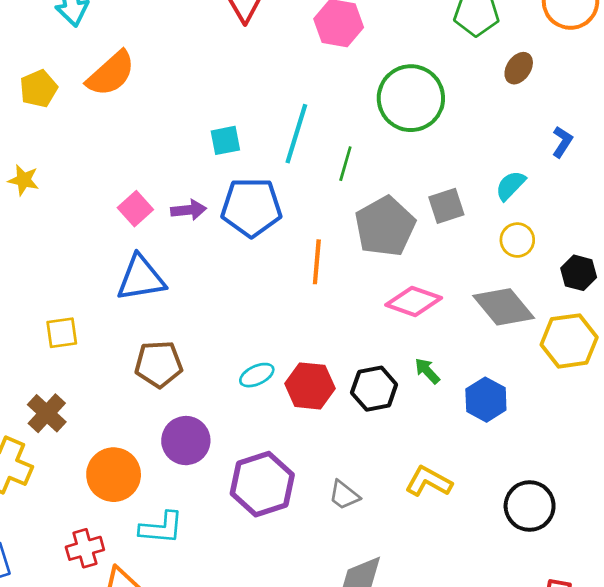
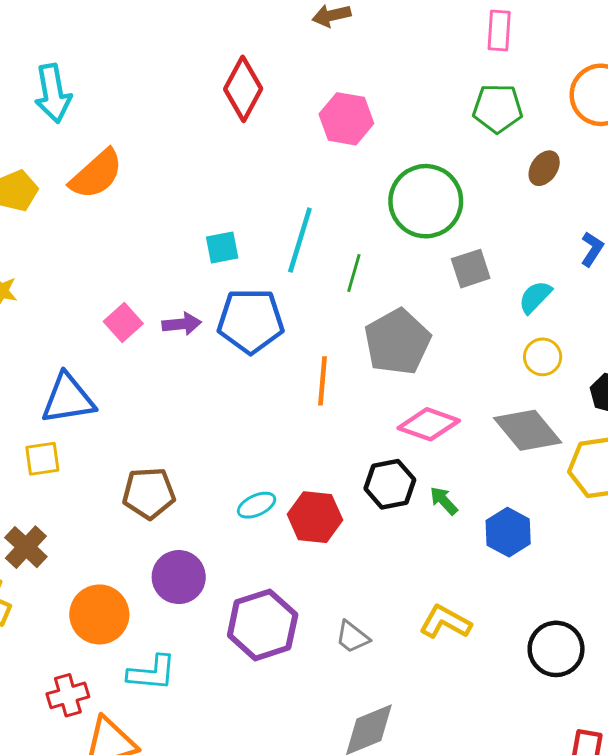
gray square: (446, 206) -> (471, 269), moved
blue triangle: (141, 278) -> (68, 399), moved
black hexagon: (374, 389) -> (390, 484), moved

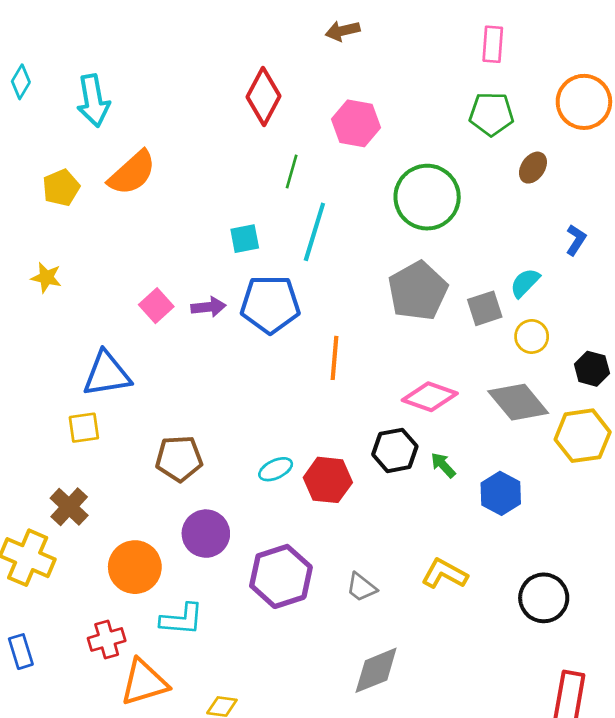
gray square: (471, 269) -> (485, 308), moved
green line: (354, 273) -> (292, 172), moved
gray pentagon: (397, 342) -> (418, 291), moved

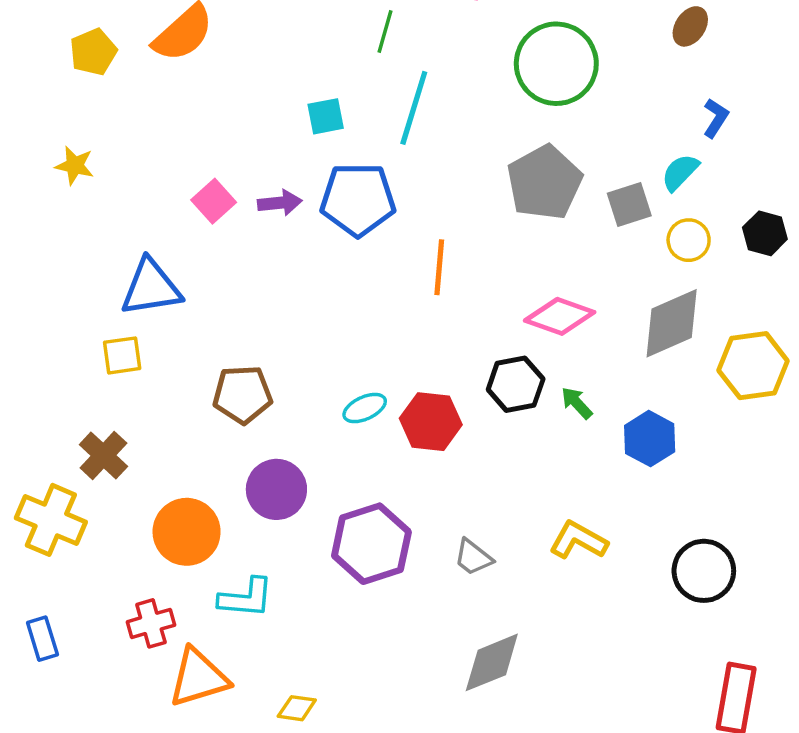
blue L-shape: (576, 240) -> (716, 118), moved
black hexagon: (592, 369) -> (765, 233), moved
gray diamond: (518, 402) -> (672, 323), turned -74

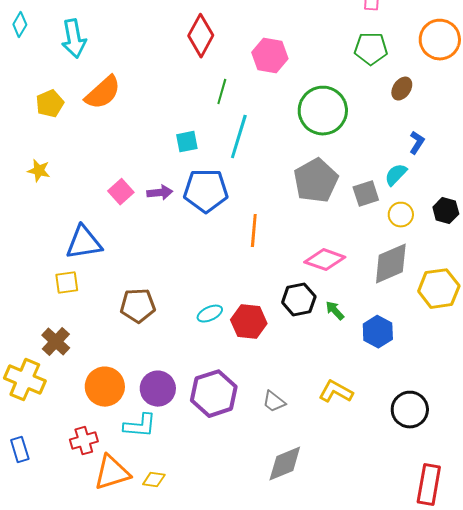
purple circle: (276, 489) -> (158, 389), moved
yellow diamond: (297, 708) -> (154, 480), moved

